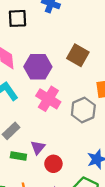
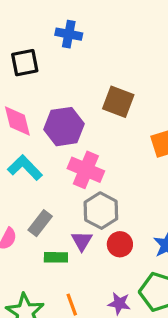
gray hexagon: (83, 110) -> (101, 211), moved
red circle: (53, 164) -> (120, 244), moved

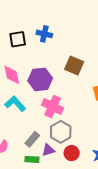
blue cross: (69, 34) -> (44, 34), moved
gray rectangle: (40, 223) -> (32, 139), moved
purple triangle: (82, 241) -> (48, 150), turned 40

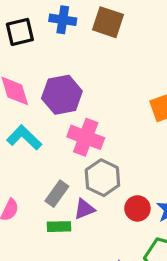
brown square: (74, 66) -> (108, 22), moved
red circle: (72, 153) -> (137, 208), moved

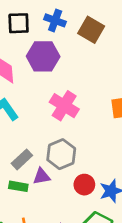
purple hexagon: (62, 95) -> (43, 56), moved
pink cross: (86, 137) -> (64, 106), moved

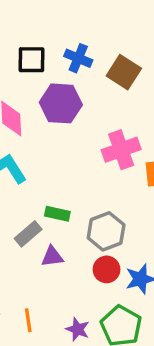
pink cross: (64, 106) -> (121, 150), moved, turned 36
gray hexagon: (61, 154) -> (106, 231), moved
green rectangle: (18, 186) -> (57, 214), moved

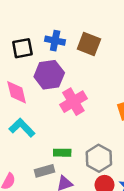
pink cross: (121, 150) -> (73, 102), moved
gray rectangle: (28, 234) -> (44, 171), turned 36

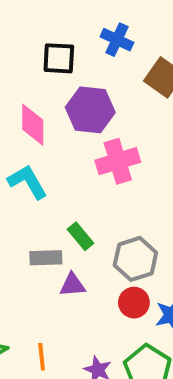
blue cross: (55, 41) -> (117, 40), moved
green rectangle: (62, 153) -> (81, 236), turned 35

